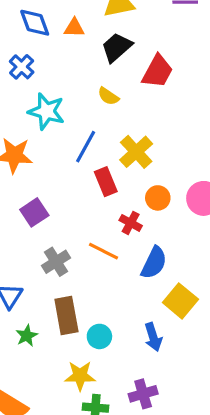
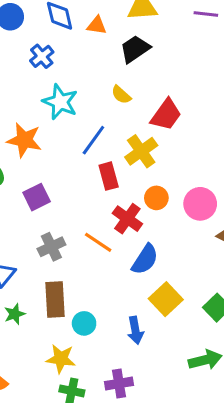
red trapezoid: (158, 71) -> (166, 115), moved
red cross: (131, 223) -> (127, 219), size x1.4

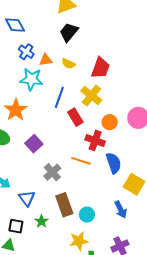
orange triangle: (97, 25) -> (46, 60), moved
blue cross: (42, 56) -> (26, 52), moved
orange star: (24, 140) -> (16, 110), turned -30
blue semicircle: (145, 259) -> (114, 163), turned -35

